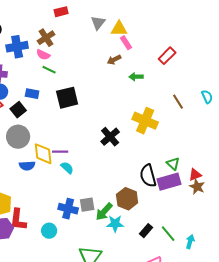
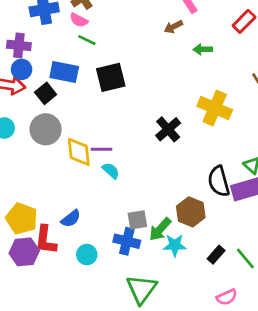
blue rectangle: (32, 94) -> (64, 72), size x1.5
blue semicircle: (27, 166) -> (71, 219), moved, turned -35
blue cross: (68, 209) -> (127, 241), moved

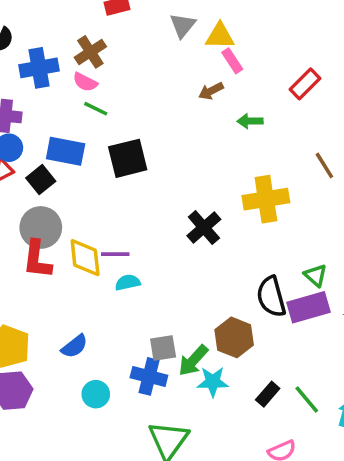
yellow cross: (215, 108) -> (266, 199), turned -32
cyan semicircle: (111, 171) -> (128, 282), turned -54
red L-shape: (46, 240) -> (37, 259), moved

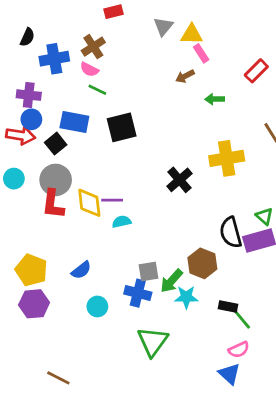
black rectangle: (268, 394) -> (228, 306), turned 60
green line: (307, 399) -> (241, 319), moved

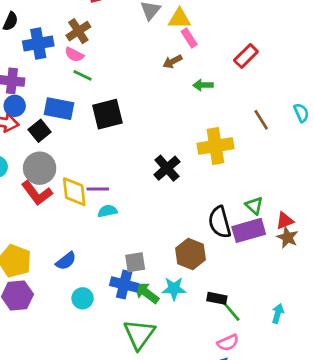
red L-shape: (53, 204) -> (37, 193), turned -44
green arrow: (171, 281) -> (146, 293), moved, turned 85

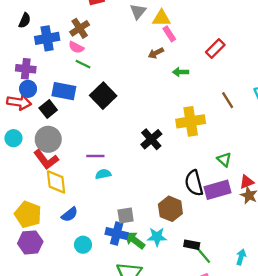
black square: (107, 114) -> (103, 96), turned -30
yellow diamond: (74, 192) -> (56, 182), moved
green triangle: (254, 206) -> (224, 159), moved

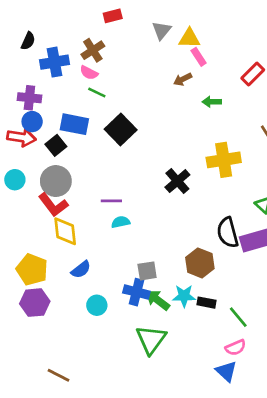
black rectangle: (192, 245) -> (206, 303), moved

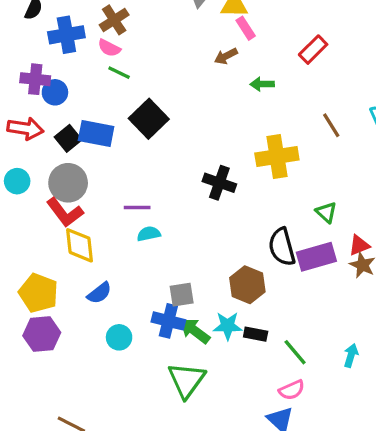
blue circle: (32, 122) -> (55, 92), moved
blue rectangle: (74, 124) -> (96, 133), moved
black cross: (177, 181) -> (219, 183), turned -30

